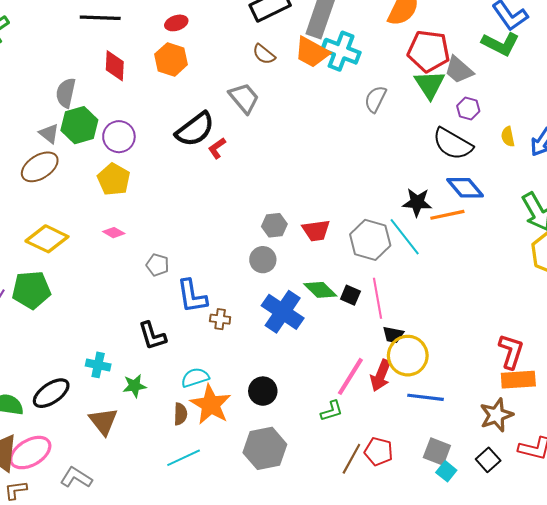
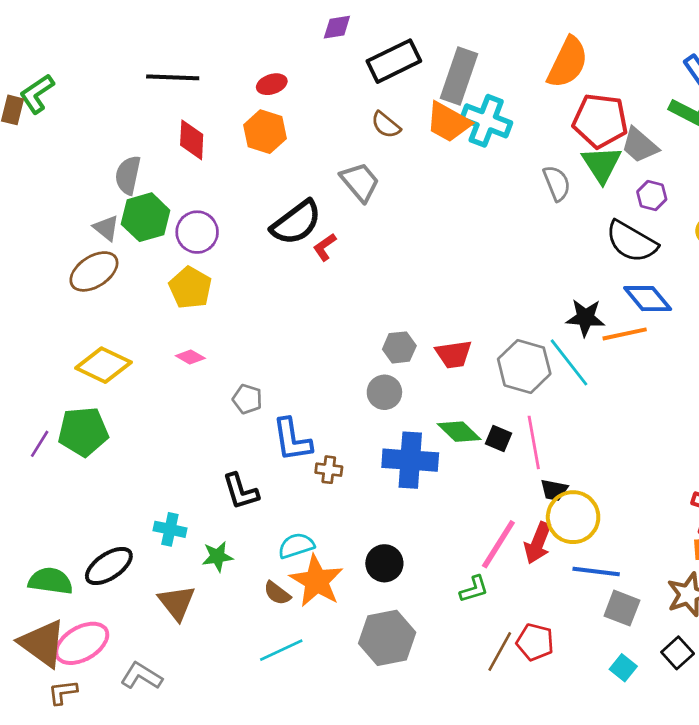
gray semicircle: (375, 99) -> (557, 183), moved, turned 132
blue cross: (283, 312) -> (410, 460), turned -30
brown semicircle: (180, 414) -> (277, 593), turned 125
gray square: (437, 452) -> (622, 608), moved

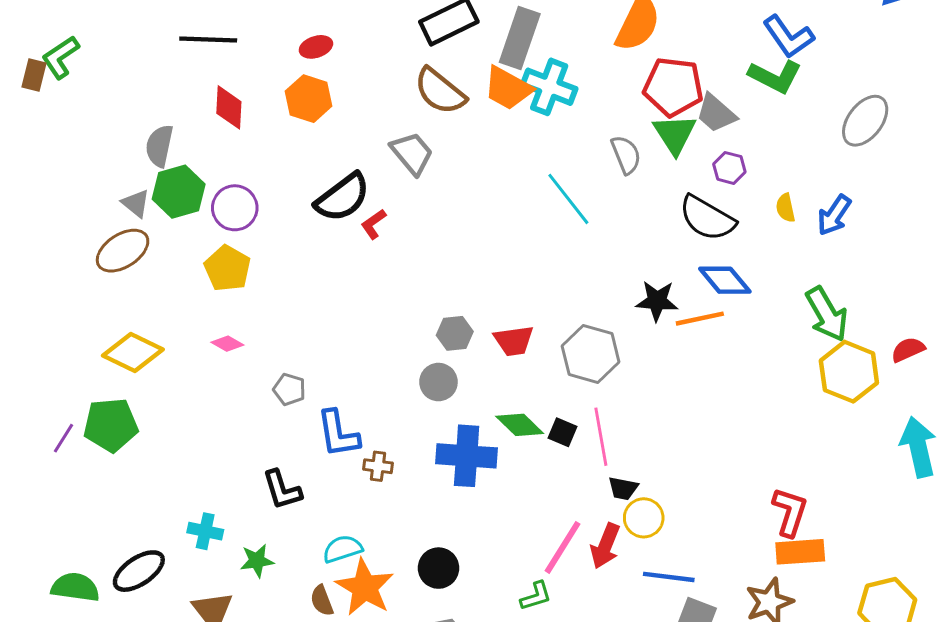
brown semicircle: (386, 125) -> (440, 91), size x1.6
cyan line: (569, 362) -> (568, 199), moved
yellow circle: (573, 517) -> (644, 518), size x0.7
brown semicircle: (277, 593) -> (322, 601), turned 32

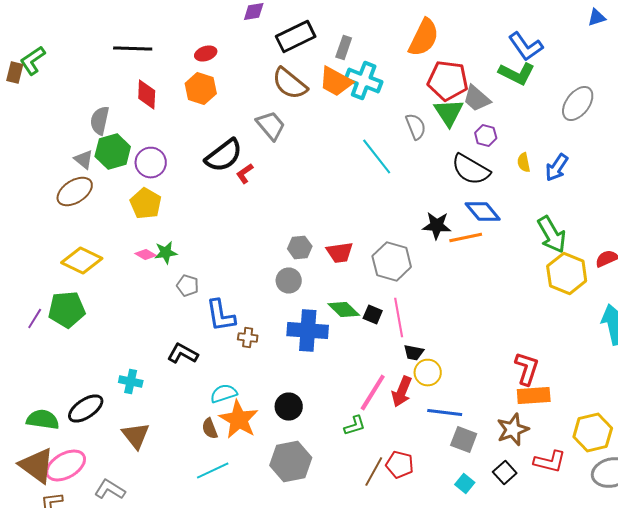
gray rectangle: (520, 38) -> (344, 48), size x0.6
black L-shape: (282, 490) -> (183, 354), turned 136
green star: (257, 561) -> (166, 252), moved

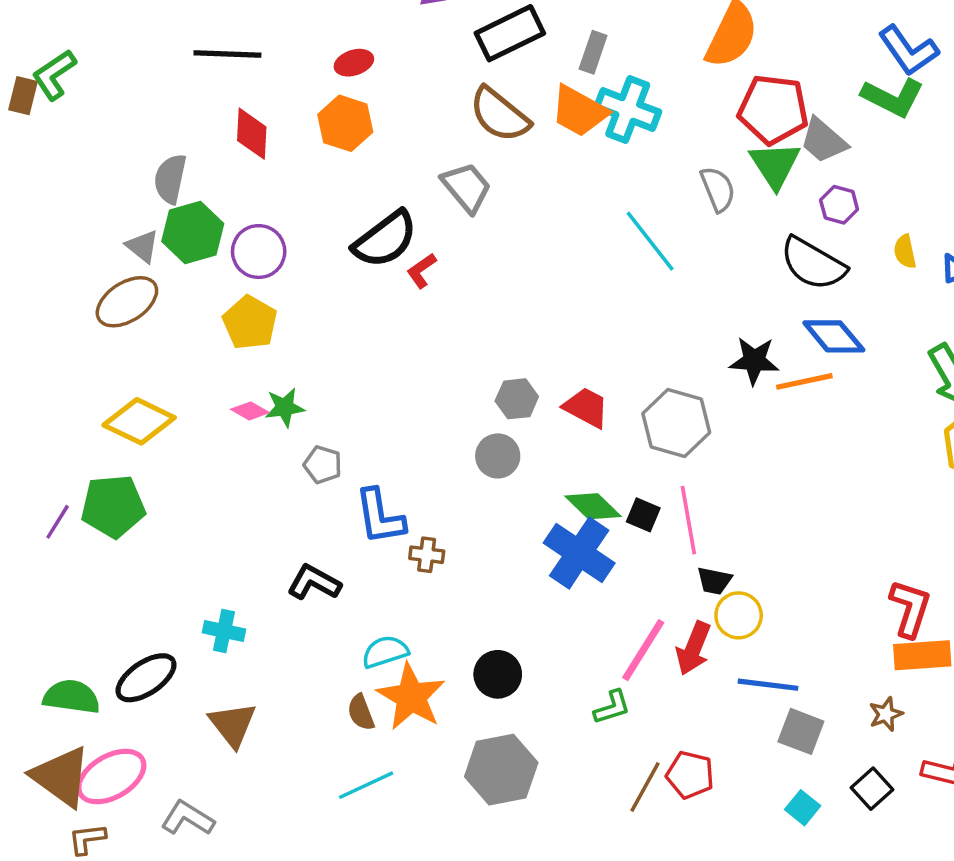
red trapezoid: (340, 252) -> (586, 407), turned -144
blue cross: (308, 330) -> (579, 553), moved, turned 30
brown star: (513, 430) -> (886, 714), size x0.6

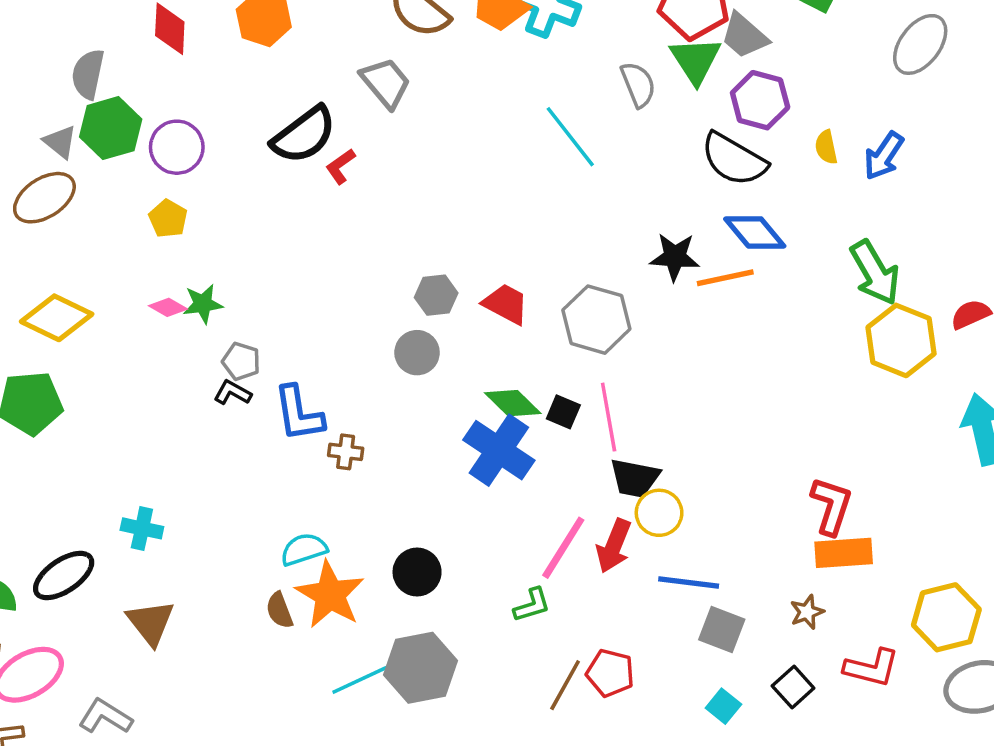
purple hexagon: (839, 205) -> (760, 100), size x1.5
yellow pentagon: (250, 323) -> (168, 219), size x0.7
black trapezoid: (714, 581) -> (635, 478), size x1.4
black L-shape: (314, 582) -> (232, 393), moved, size x0.7
cyan line: (366, 785) -> (360, 680), moved

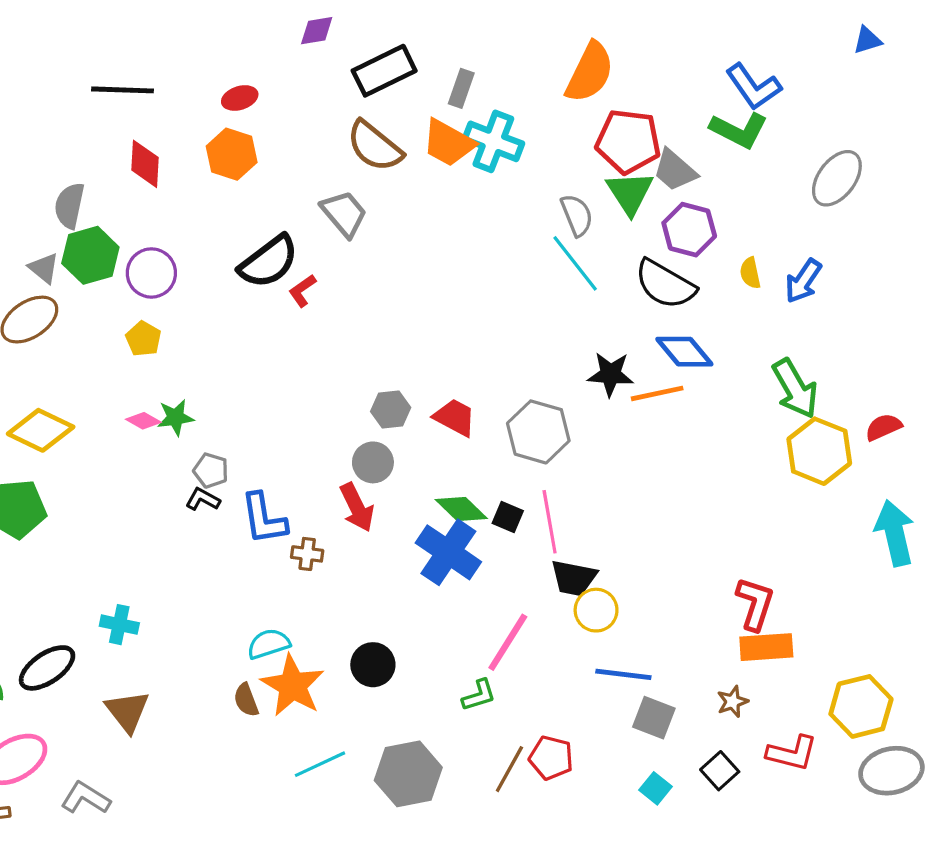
cyan line: (570, 137) -> (575, 263), moved
red arrow: (614, 546) -> (357, 507), moved, turned -48
gray hexagon: (421, 668) -> (408, 774), moved

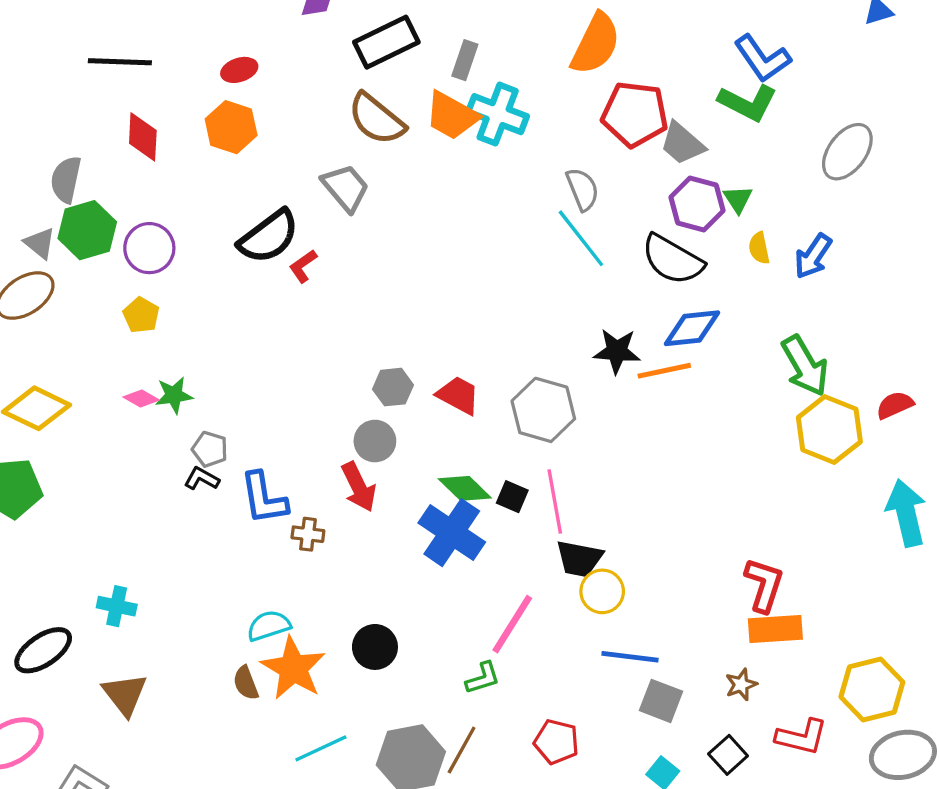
green triangle: (630, 193) -> (738, 199), moved, size x0.6
blue diamond: (684, 352) -> (692, 328), turned -56
brown line: (509, 769) -> (462, 750), moved

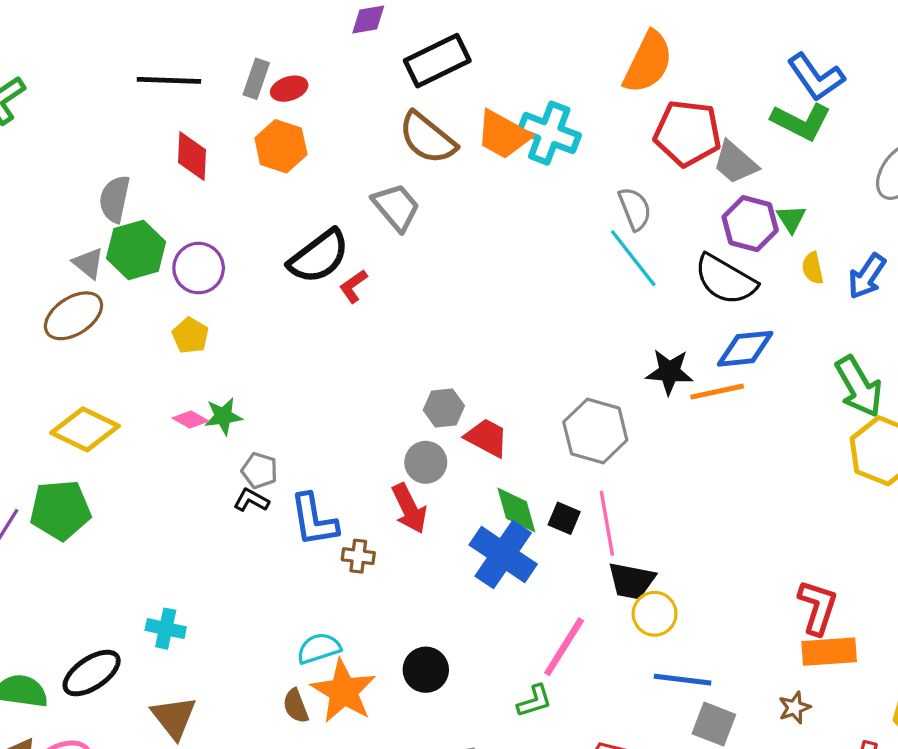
gray rectangle: (465, 60) -> (256, 79), moved
red trapezoid: (458, 395) -> (487, 438), moved
green diamond: (465, 488) -> (516, 510), turned 30

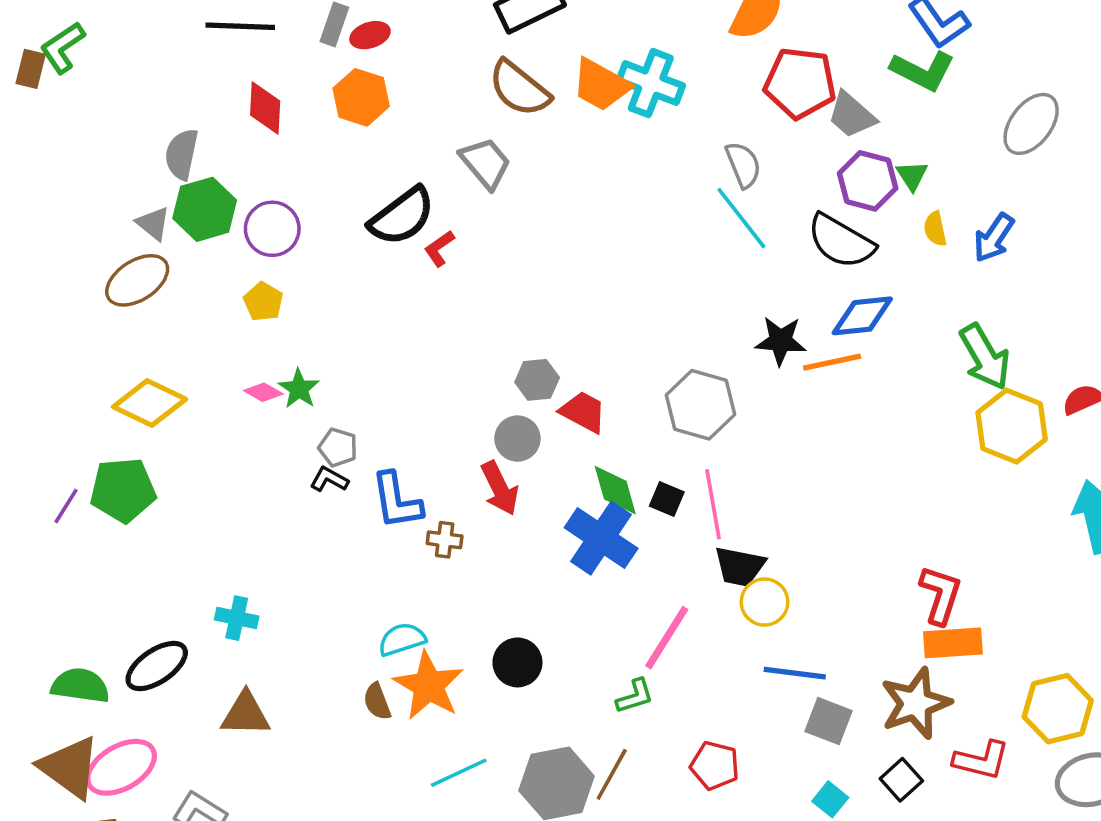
green star: (223, 416) -> (299, 389), turned -30
brown star: (795, 708) -> (916, 703), size x2.0
brown triangle: (174, 717) -> (246, 714), turned -51

